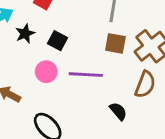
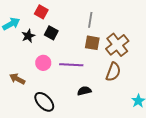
black square: (58, 41) -> (51, 33), moved
black semicircle: (118, 111) -> (84, 91), moved, turned -64

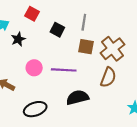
black square: (51, 33) -> (57, 30), moved
black semicircle: (84, 91) -> (78, 97), size x1.5
black ellipse: (44, 102) -> (35, 109), turned -65

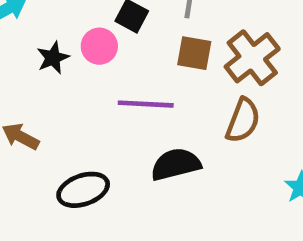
black star: (18, 39) -> (53, 58), moved
pink circle: (34, 68) -> (99, 46), moved

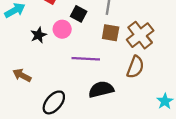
black ellipse: (83, 190) -> (54, 102), turned -30

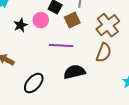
brown square: (111, 33) -> (72, 20), moved, turned -35

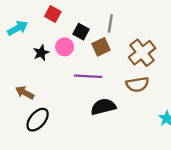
brown semicircle: (104, 53) -> (137, 84), turned 60
black ellipse: (34, 83) -> (38, 120), moved

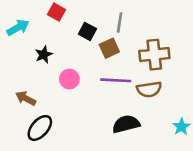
pink circle: (65, 47) -> (69, 79), moved
brown cross: (142, 53) -> (154, 55), turned 32
purple line: (88, 76) -> (116, 80), moved
black semicircle: (103, 107) -> (126, 124), moved

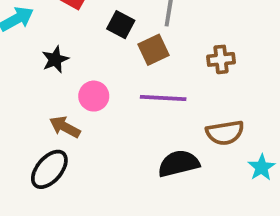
brown cross: (154, 55) -> (221, 59), size x0.6
brown semicircle: (149, 89) -> (225, 133), moved
brown arrow: (26, 98) -> (65, 127), moved

